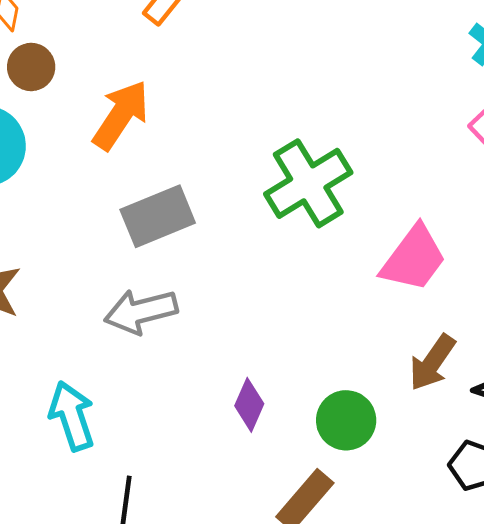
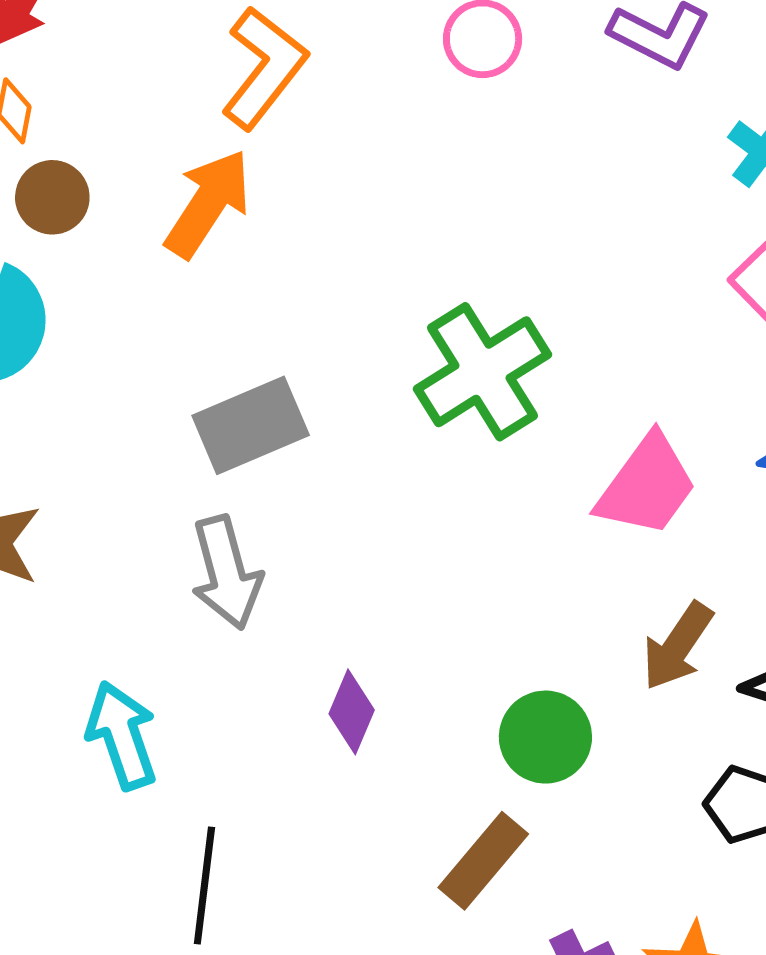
orange arrow: (121, 115) -> (208, 204), moved
gray arrow: (141, 311) -> (226, 573), turned -90
purple diamond: (249, 405) -> (352, 712), moved

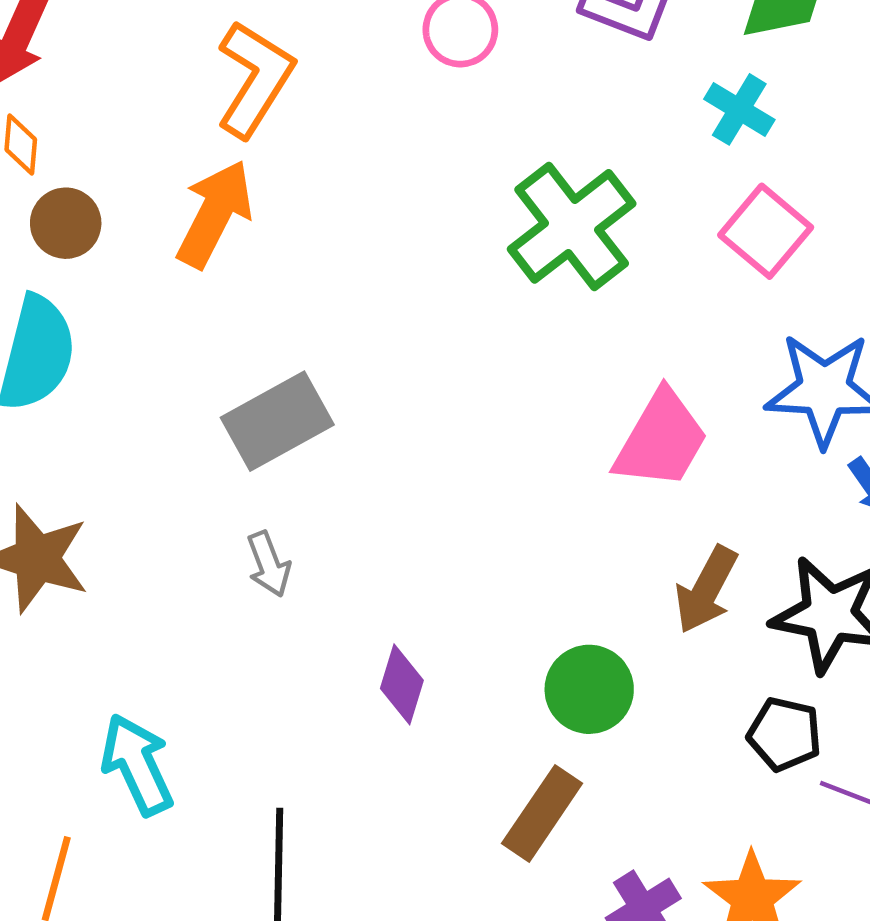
green cross: (483, 372) -> (572, 226), moved
gray arrow: (226, 573) -> (269, 564), size x0.6
cyan arrow: (122, 735) -> (137, 765), moved

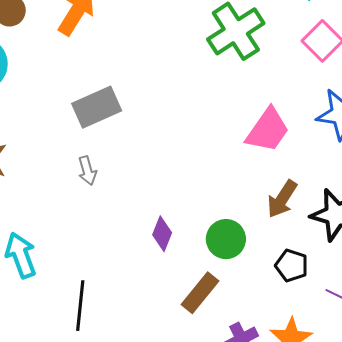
purple diamond: (402, 684) -> (162, 234), moved
black pentagon: (785, 734) -> (292, 266), moved

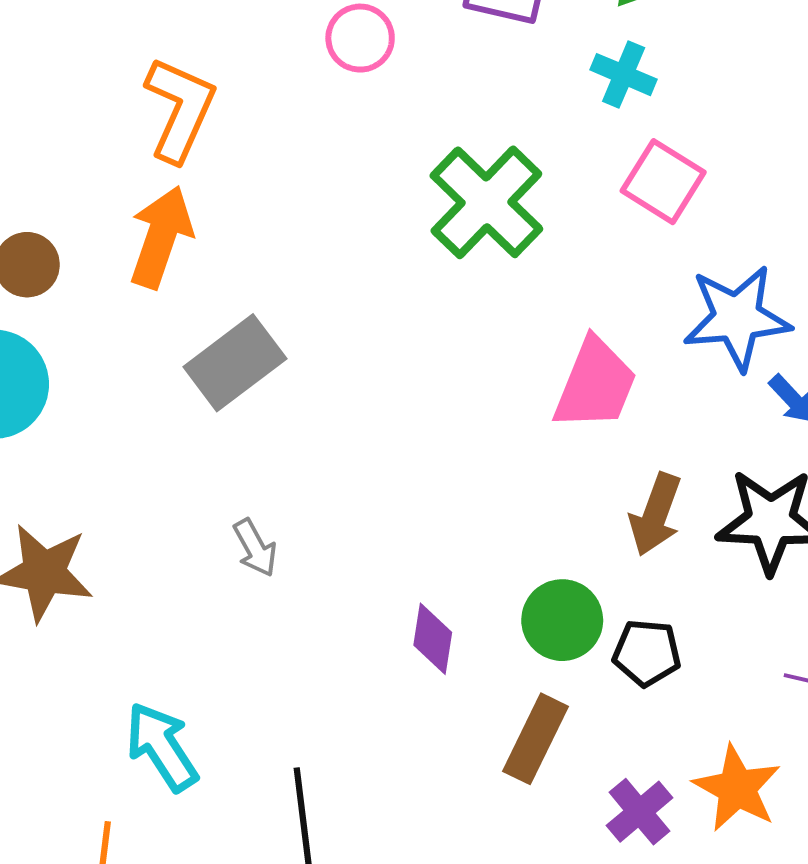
gray rectangle: (97, 107) -> (235, 363), moved
black pentagon: (292, 266) -> (647, 653), moved

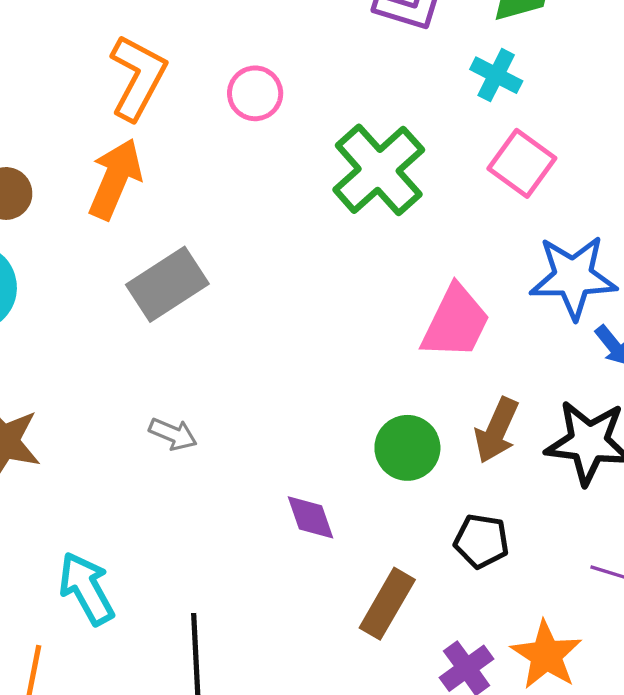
pink circle: (360, 38) -> (255, 93), moved
gray arrow: (255, 548) -> (173, 434), turned -42
green circle: (562, 620) -> (407, 448), moved
purple diamond: (433, 639) -> (310, 517), turned -32

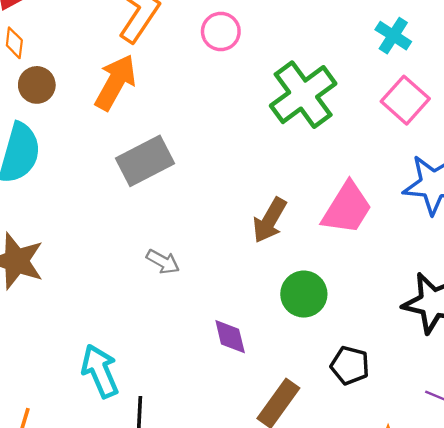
brown arrow: (497, 430) -> (270, 220), moved
gray arrow: (173, 434) -> (163, 262), moved
cyan arrow: (86, 588) -> (100, 371), moved

